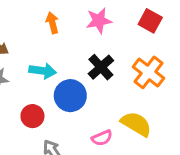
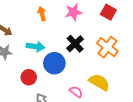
pink semicircle: (102, 138) -> (76, 92), turned -120

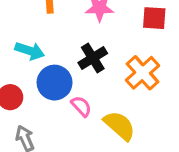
red square: (108, 12) -> (154, 18), turned -35
pink semicircle: (76, 92) -> (81, 106), moved

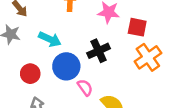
red square: (154, 18) -> (137, 27), moved
orange cross: (143, 73) -> (148, 57), moved

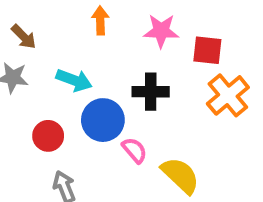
black cross: (99, 51) -> (151, 92), turned 30

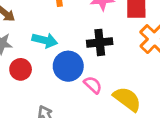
red circle: (48, 136) -> (21, 69), moved

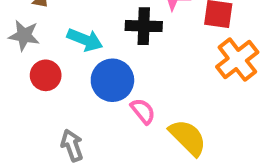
black cross: (100, 42) -> (144, 26), moved

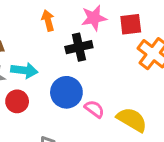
cyan arrow: (85, 40) -> (24, 70), moved

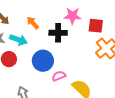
orange arrow: (48, 20) -> (33, 23), moved, turned -40
pink semicircle: (94, 109) -> (59, 76), turned -72

